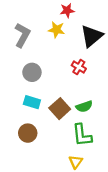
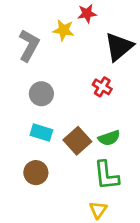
yellow star: (56, 30) -> (64, 30), moved

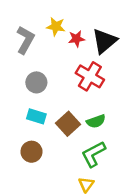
red star: (87, 14) -> (76, 39), moved
red cross: (102, 87) -> (90, 76), size x1.6
green L-shape: (106, 175) -> (93, 154), turned 68

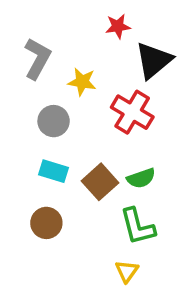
yellow star: (56, 27) -> (82, 82), moved
red star: (76, 39) -> (118, 26), moved
green L-shape: (93, 154) -> (138, 227), turned -76

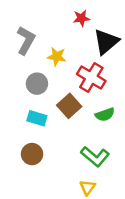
green semicircle: (141, 178) -> (105, 115), moved
brown square: (100, 182) -> (69, 106), moved
green L-shape: (138, 227) -> (95, 157), turned -36

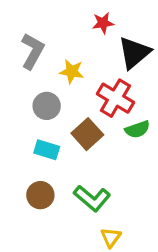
green semicircle: (105, 115) -> (137, 129), moved
green L-shape: (95, 157) -> (92, 198), moved

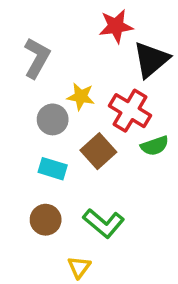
red star: (103, 23) -> (116, 26), size x1.4
yellow star: (72, 71) -> (81, 97), moved
yellow triangle: (111, 237) -> (79, 267), moved

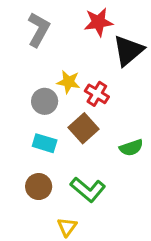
gray L-shape: (37, 58) -> (39, 30), moved
red cross: (130, 111) -> (97, 94), moved, size x0.7
green semicircle: (155, 146) -> (131, 148), moved

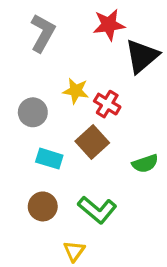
gray circle: (45, 101) -> (33, 112), moved

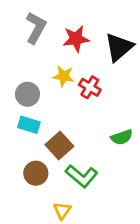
red star: (109, 25) -> (76, 39), moved
brown square: (92, 142) -> (59, 145), moved
cyan rectangle: (49, 159) -> (29, 125), moved

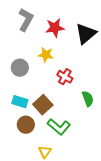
red cross: (90, 87) -> (65, 77), moved
cyan rectangle: (29, 125) -> (20, 102), moved
green semicircle: (122, 137) -> (88, 99), turned -91

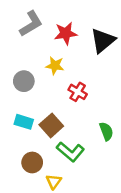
gray L-shape: (26, 20) -> (31, 24), turned 30
green semicircle: (88, 99) -> (106, 131), moved
brown circle: (26, 125) -> (32, 162), moved

